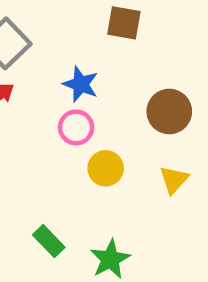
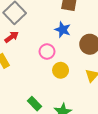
blue star: (81, 84) -> (63, 30), moved

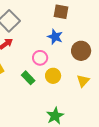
green rectangle: (34, 104) -> (28, 78), moved

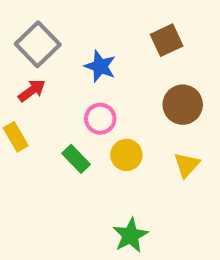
brown square: (61, 12) -> (167, 40), moved, turned -35
blue star: (55, 37) -> (100, 66), moved

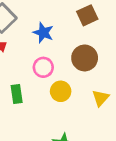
brown circle: (183, 105) -> (85, 58), moved
green rectangle: (76, 159) -> (17, 94), moved, turned 36

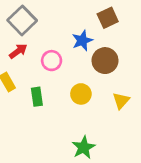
blue star: (43, 33) -> (82, 41), moved, turned 30
pink circle: (43, 67) -> (52, 61), moved

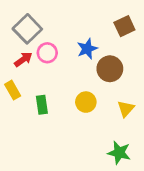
brown square: (108, 18) -> (124, 26), moved
pink circle: (52, 61) -> (47, 53), moved
green star: (84, 147) -> (119, 153), moved, turned -30

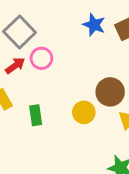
blue star: (87, 49) -> (94, 25), moved, turned -30
brown circle: (110, 69) -> (110, 92), moved

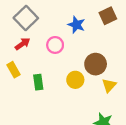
blue star: (94, 25) -> (76, 25), moved
pink circle: (41, 58) -> (55, 45), moved

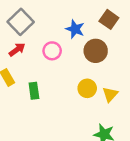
brown square: (108, 16) -> (109, 19), turned -30
brown circle: (96, 64) -> (96, 51), moved
yellow circle: (75, 80) -> (87, 88), moved

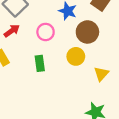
yellow circle: (87, 88) -> (76, 56), moved
green rectangle: (34, 91) -> (40, 63), moved

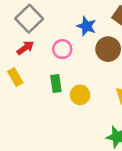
yellow circle: (76, 56) -> (80, 95), moved

